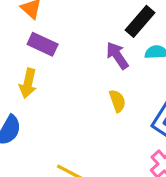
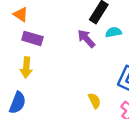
yellow semicircle: (117, 101) -> (94, 101), moved

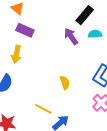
yellow semicircle: (94, 101) -> (65, 83), moved

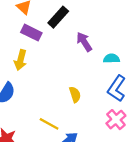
black rectangle: (85, 15) -> (58, 17), moved
cyan semicircle: (95, 34) -> (111, 58), moved

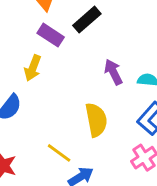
purple arrow: (84, 42) -> (113, 72), moved
yellow semicircle: (75, 95) -> (96, 120), size x1.6

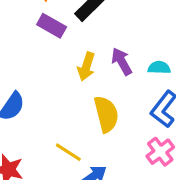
yellow arrow: (33, 68) -> (86, 67), moved

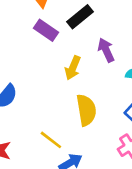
purple arrow: (122, 61) -> (106, 50), moved

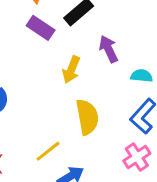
yellow line: (51, 140) -> (48, 151), turned -75

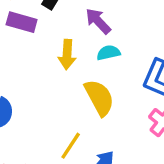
cyan semicircle: (142, 76) -> (108, 53), moved

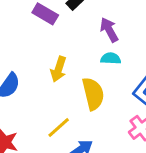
yellow arrow: (67, 55) -> (58, 69), moved

